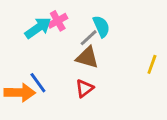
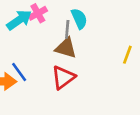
gray line: (89, 38) -> (67, 29), turned -42
red triangle: (84, 88) -> (63, 77), size x1.4

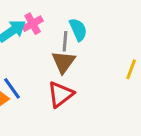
brown triangle: (66, 48) -> (63, 62), turned 50

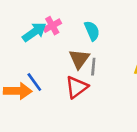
gray line: (65, 41) -> (93, 67), moved

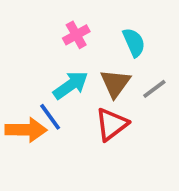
cyan arrow: (34, 32) -> (71, 85), moved
gray line: (93, 67) -> (154, 89), moved, turned 48

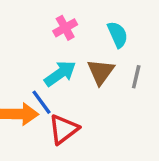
gray line: (154, 89) -> (136, 77), turned -40
red triangle: (112, 124) -> (63, 129), moved

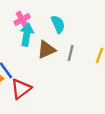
brown triangle: (101, 72) -> (46, 50), turned 30
cyan arrow: (60, 73) -> (27, 35), moved, turned -45

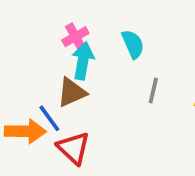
brown triangle: (46, 50) -> (72, 92), moved
red triangle: (21, 89) -> (74, 148), turned -40

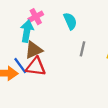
cyan arrow: (83, 61) -> (27, 31), moved
red triangle: (74, 148) -> (36, 67), moved, turned -35

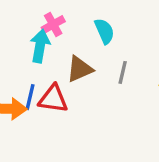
brown triangle: (34, 50) -> (80, 69), moved
blue line: (20, 66) -> (30, 97), turned 49

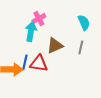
cyan semicircle: (104, 31) -> (84, 22), moved

